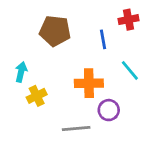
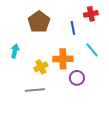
brown pentagon: (55, 31) -> (39, 22), turned 30
yellow cross: (37, 96) -> (41, 67), moved
gray line: (76, 128) -> (35, 90), moved

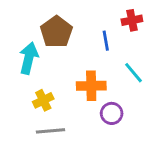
cyan arrow: (15, 51) -> (29, 58), moved, size x1.5
yellow cross: (41, 67) -> (43, 100), moved

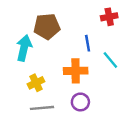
brown pentagon: (56, 32) -> (47, 26), turned 30
blue line: (106, 41) -> (88, 43), moved
purple circle: (112, 113) -> (80, 102), moved

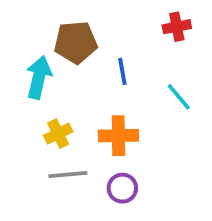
blue line: (88, 43) -> (122, 71), moved
orange cross: (76, 71) -> (118, 136), moved
purple circle: (80, 102) -> (122, 188), moved

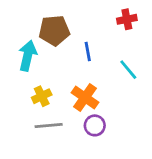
orange cross: (118, 136) -> (85, 98), turned 36
purple circle: (122, 188) -> (95, 125), moved

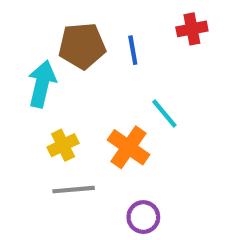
blue line: (88, 51) -> (133, 50), moved
cyan line: (128, 70) -> (164, 113), moved
purple circle: (95, 125) -> (143, 217), moved

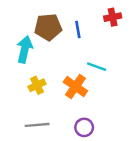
cyan line: (164, 113) -> (97, 67), turned -30
gray line: (74, 190) -> (37, 125), moved

